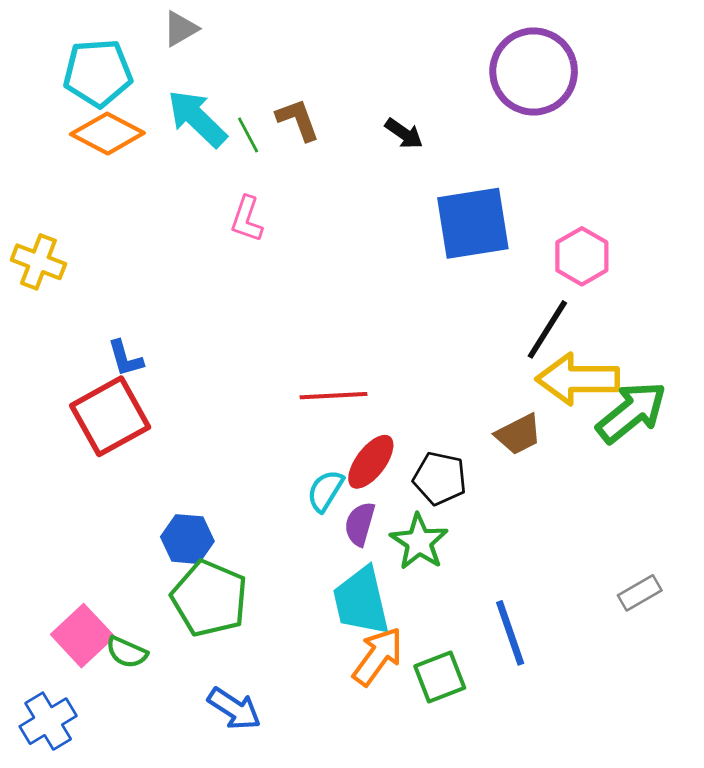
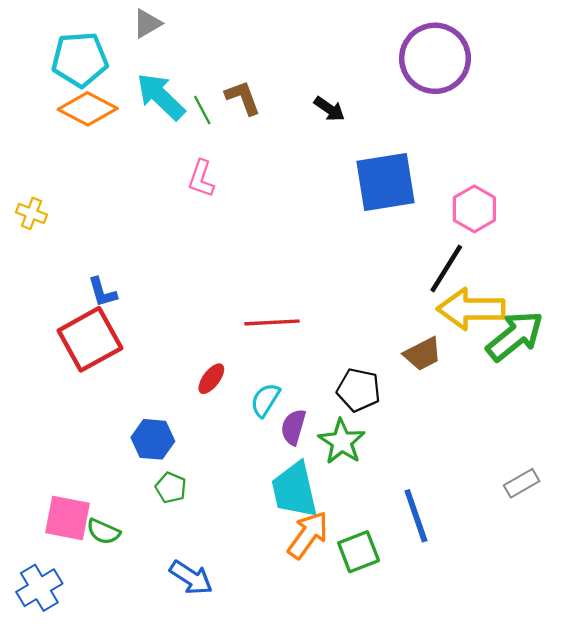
yellow cross: (38, 262) -> (31, 213), size x0.7
red ellipse: (371, 462) -> (211, 379), moved, size x0.7
green pentagon: (209, 598) -> (171, 488), size x0.5
pink square: (83, 636) -> (67, 518), turned -36

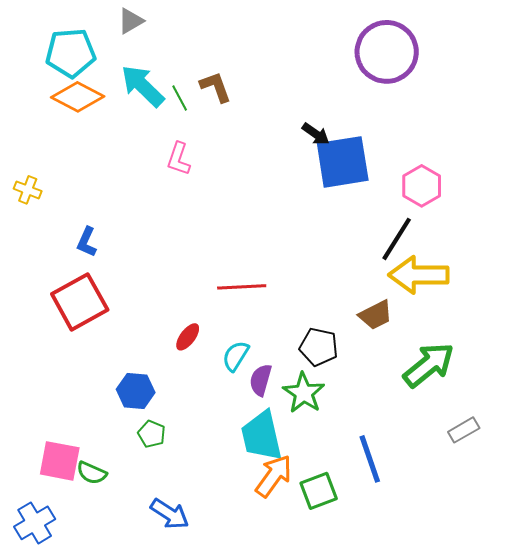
black arrow: (329, 109) -> (316, 134), moved
blue L-shape: (102, 292) -> (87, 242), moved, turned 40
green arrow: (515, 336) -> (429, 365), moved

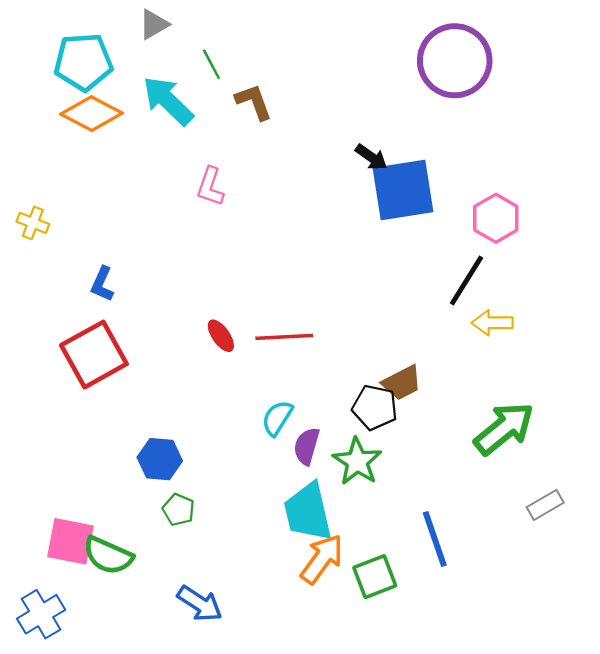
green line: (180, 98) -> (211, 64), moved
yellow arrow: (419, 275) -> (492, 323), size x0.6
brown trapezoid: (376, 315) -> (402, 383), moved
red ellipse: (188, 337) -> (221, 336), moved, turned -72
green semicircle: (92, 473) -> (108, 555), size x1.4

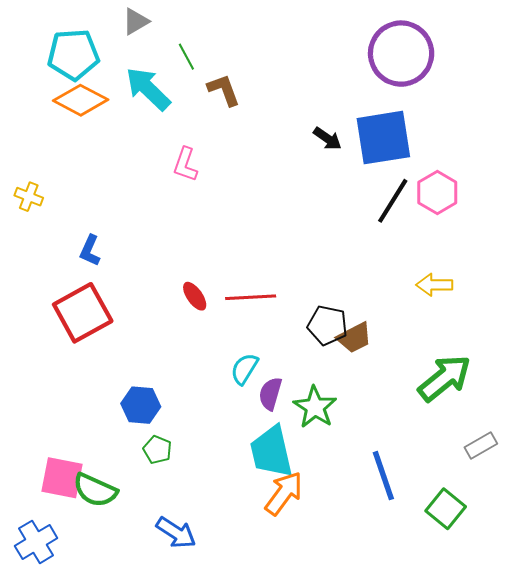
blue square: (403, 190) -> (383, 138), moved
black line: (466, 280) -> (393, 201), moved
black pentagon: (375, 407) -> (327, 325), moved
green square: (375, 577) -> (446, 509), moved, turned -30

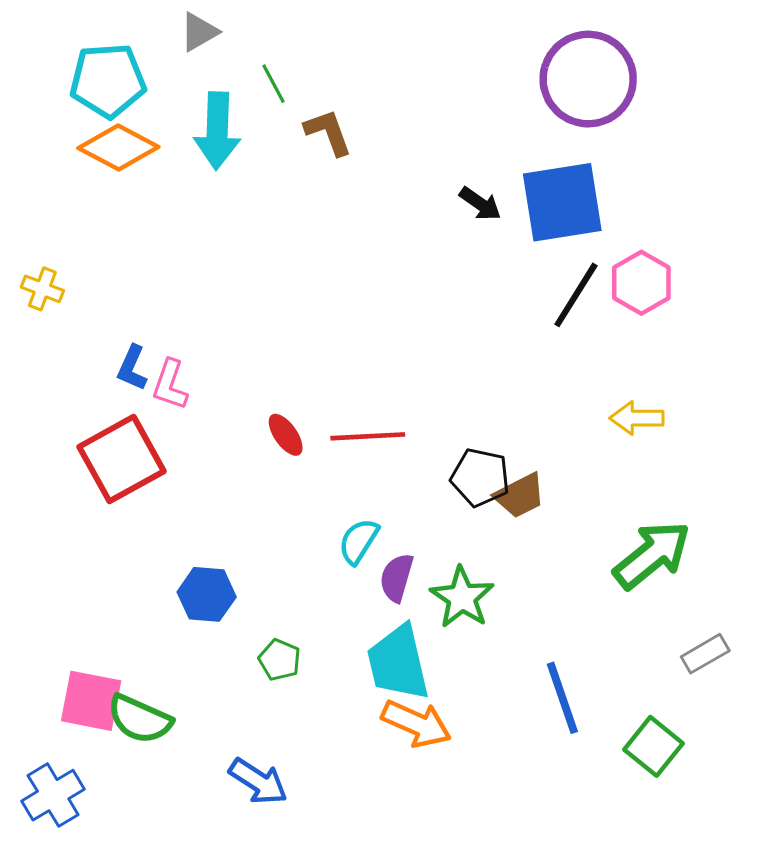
cyan arrow: (148, 89) -> (217, 131), turned -132
pink L-shape: (185, 164) -> (170, 385), moved
green pentagon: (157, 450) -> (280, 660), moved
orange arrow: (284, 493) -> (416, 724), turned 78

